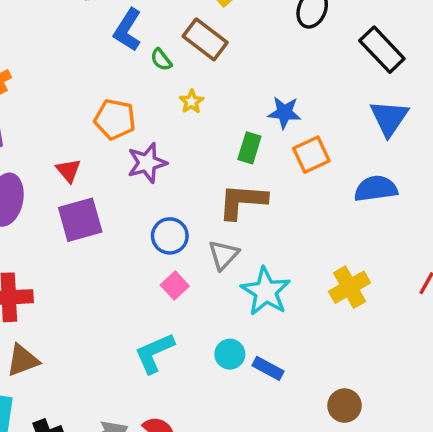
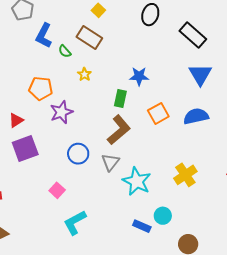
orange square: (311, 155) -> (158, 113), moved
red triangle: (68, 170) -> (16, 120), turned 42
brown L-shape: (242, 201) -> (119, 130), turned 140
pink square: (175, 285) -> (57, 190), moved
cyan circle: (230, 354) -> (163, 216), moved

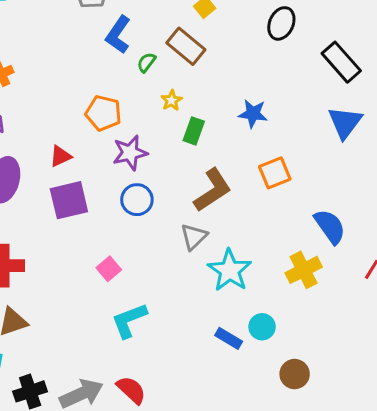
green semicircle: (65, 51) -> (146, 62), turned 72
green rectangle: (120, 99) -> (194, 131), moved
blue semicircle: (196, 116) -> (330, 227), moved, turned 60
blue circle: (78, 154) -> (137, 200), moved

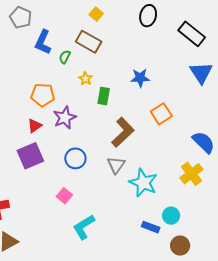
red triangle: (60, 156) -> (35, 126), moved
blue circle: (137, 200) -> (75, 158), moved
brown circle: (295, 374) -> (180, 246), moved

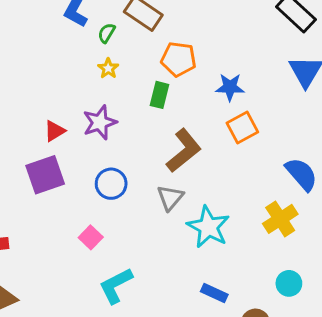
blue star: (140, 78) -> (230, 87), moved
yellow star: (86, 79) -> (108, 68), moved
orange pentagon: (43, 95) -> (179, 59), moved
cyan circle: (171, 216) -> (289, 283), moved

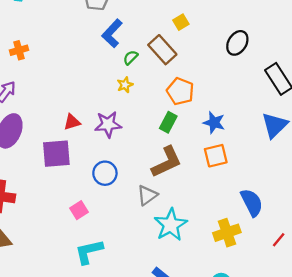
green rectangle: (160, 95) -> (168, 122), moved

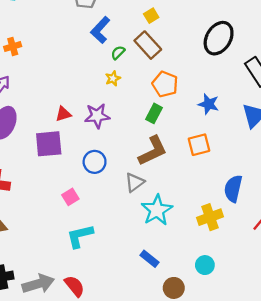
yellow square: (181, 22) -> (151, 16), moved
black ellipse: (237, 43) -> (219, 38), size x1.4
blue star: (214, 123) -> (209, 104), moved
blue semicircle: (252, 203) -> (233, 189), turned -140

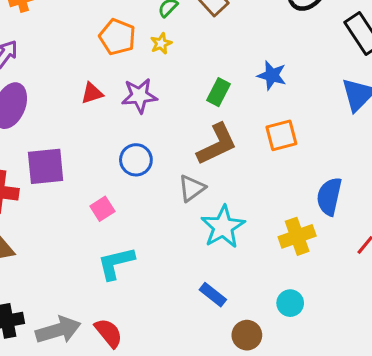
orange pentagon: (165, 84) -> (117, 37), moved
blue star: (209, 104) -> (272, 75), moved
purple square: (49, 144) -> (46, 166), moved

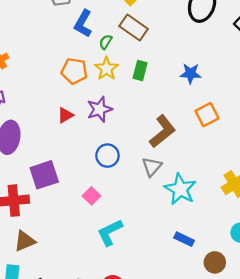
yellow star: (161, 43) -> (106, 69), size x1.5
green rectangle: (218, 92) -> (140, 71), moved

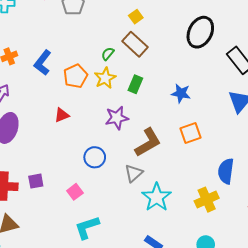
blue L-shape: (83, 24) -> (43, 63), moved
orange pentagon: (74, 71) -> (76, 76), turned 30
purple star: (100, 109) -> (117, 118), moved
purple square: (44, 175) -> (36, 181), moved, size x0.6

